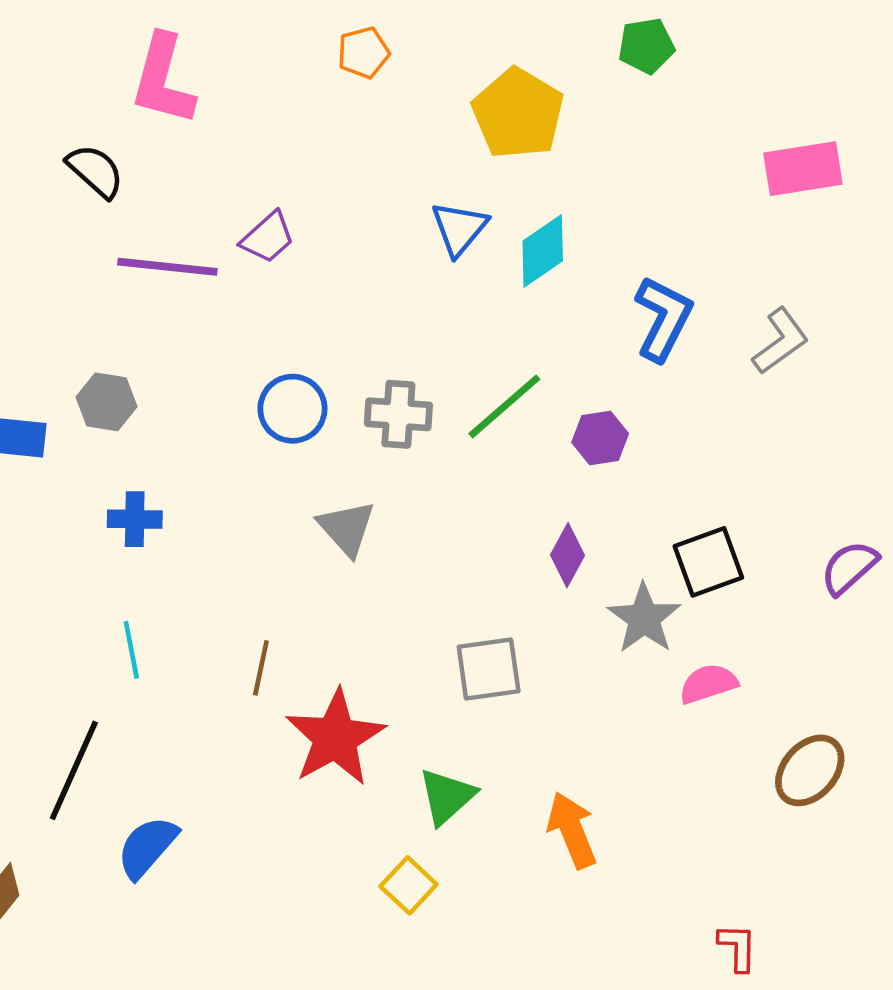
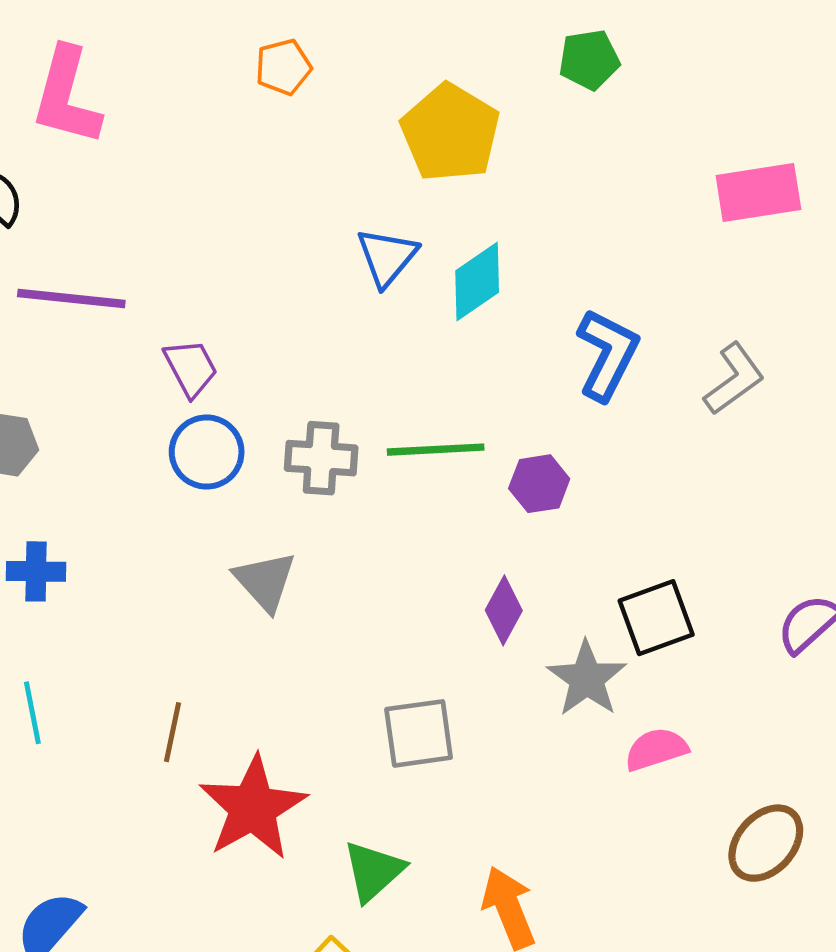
purple trapezoid: (268, 237) -> (191, 368), moved, turned -76
green line: (504, 406) -> (436, 450), turned 38

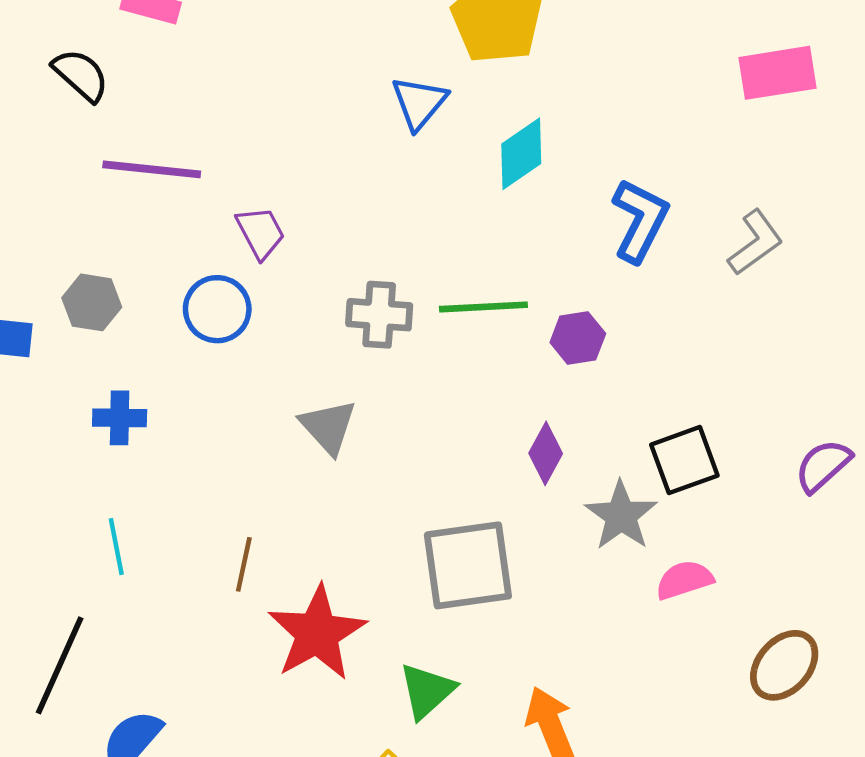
blue triangle: (387, 257) -> (419, 103), moved
blue circle: (207, 452) -> (217, 309), moved
gray square: (419, 733) -> (468, 565), size x1.4

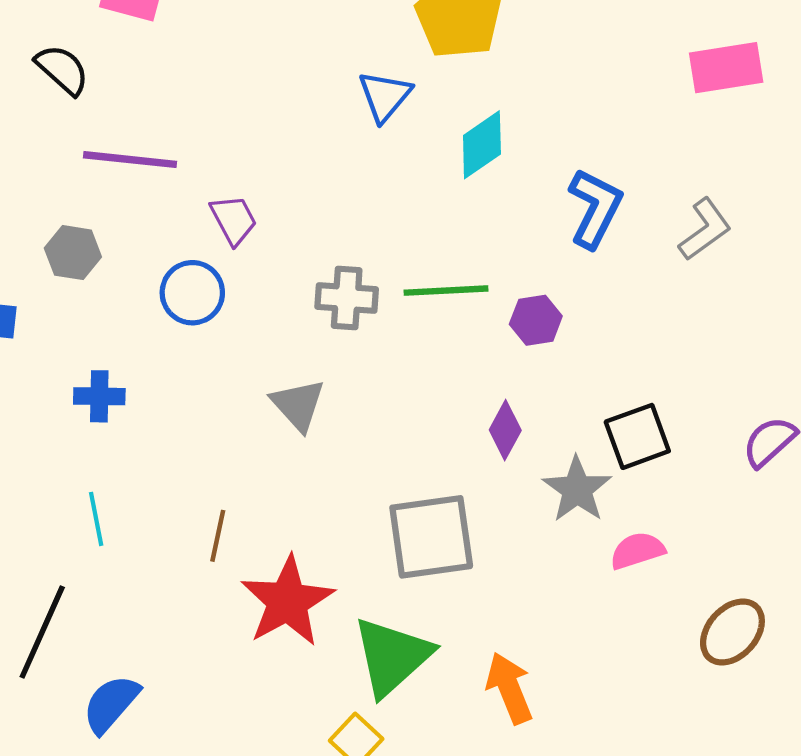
gray hexagon: (92, 302) -> (73, 253), moved
green triangle: (427, 691) -> (392, 656), size x1.5

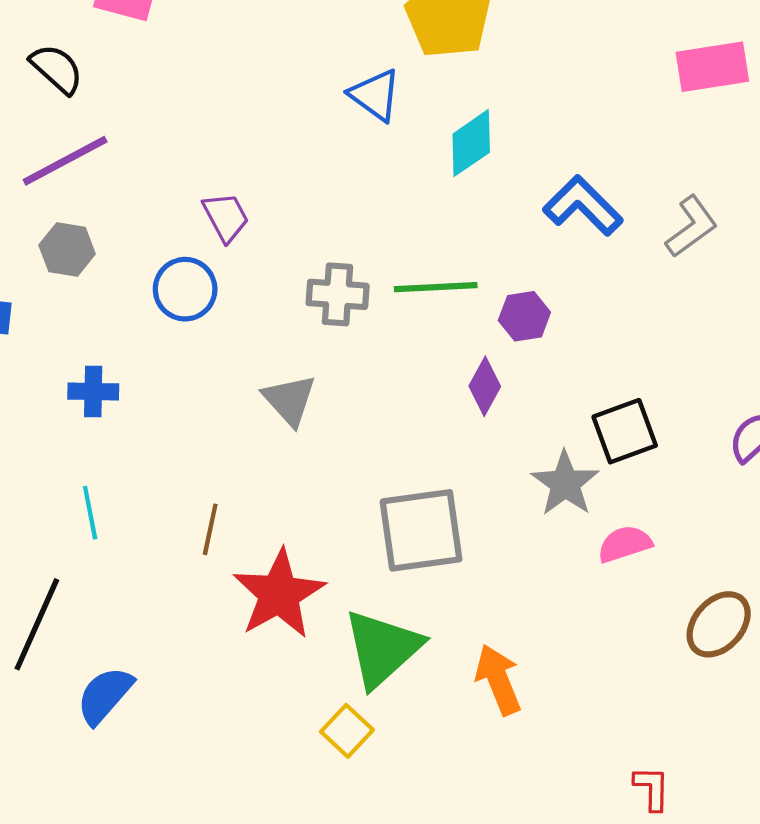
blue triangle: (385, 96) -> (375, 95), turned -34
purple line: (130, 160) -> (65, 161), moved, turned -34
blue L-shape: (595, 208) -> (583, 206), turned -72
purple diamond: (505, 430) -> (485, 386), moved

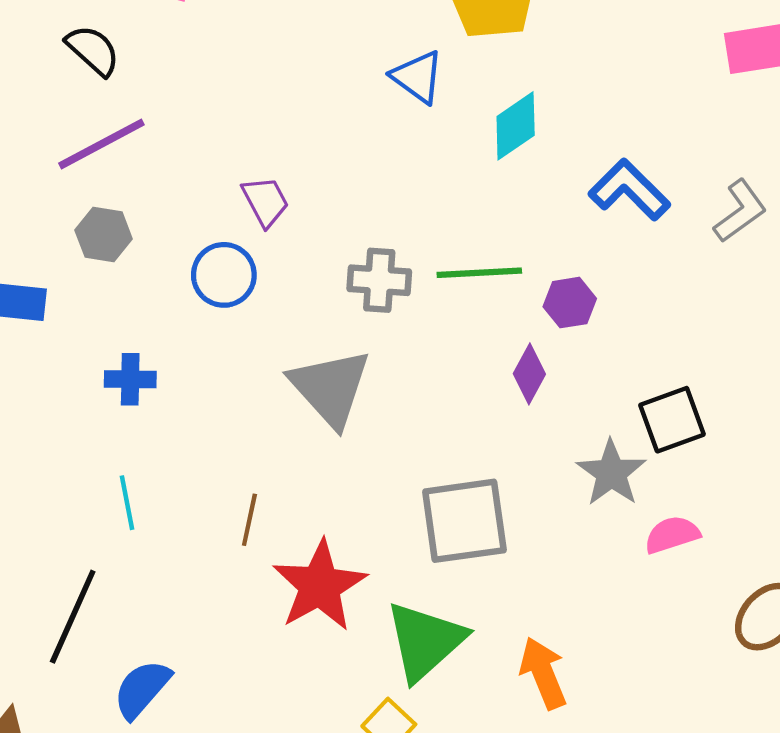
gray triangle: (289, 400) -> (330, 388), size x1.5

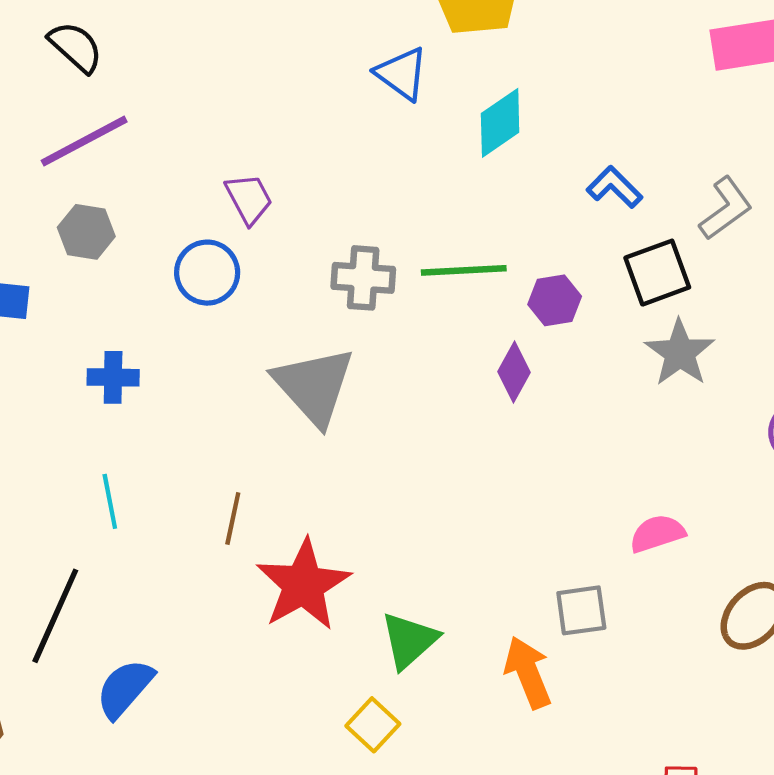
blue L-shape: (629, 190) -> (614, 187), size x0.7
black square: (672, 420) -> (657, 273), moved
gray star: (611, 473) -> (680, 353), moved
gray square: (464, 521) -> (581, 610), moved, size x0.6
green triangle: (425, 641) -> (409, 640), size x0.7

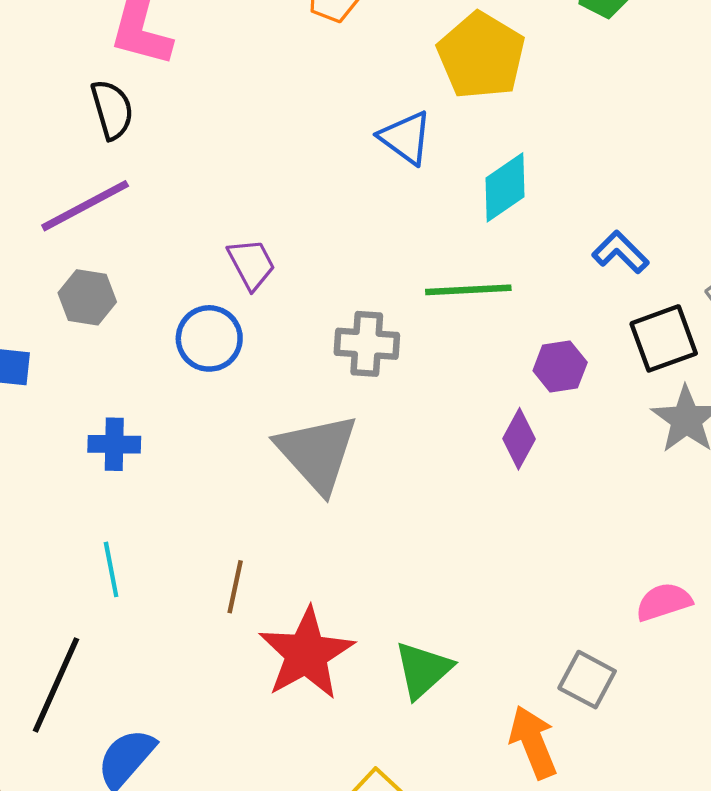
black semicircle: (76, 47) -> (112, 110), moved, turned 32
green line: (464, 270) -> (468, 290), moved
gray square: (581, 610) -> (587, 680), turned 36
green triangle: (409, 640) -> (423, 670), moved

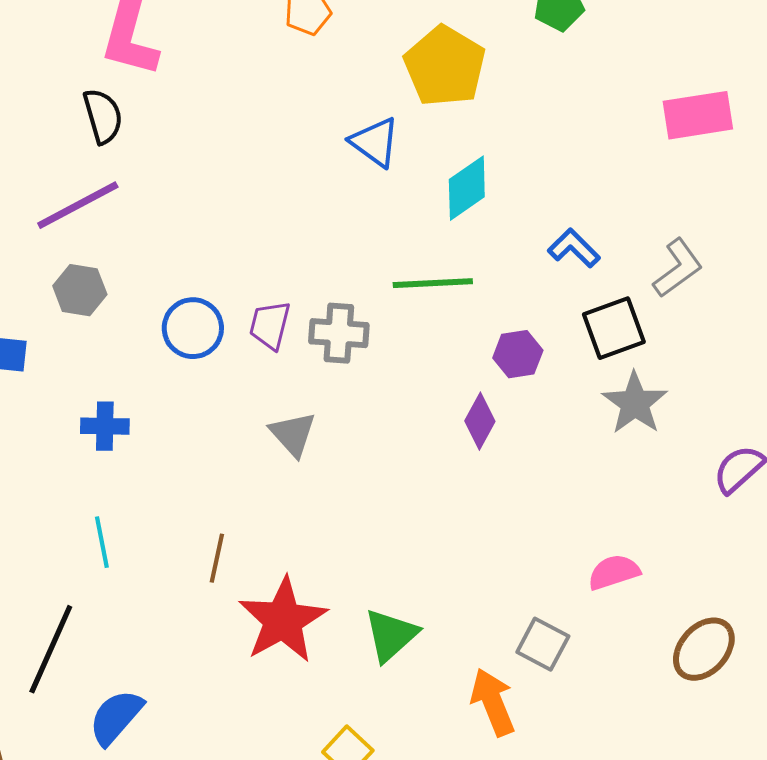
purple trapezoid: (251, 264) -> (270, 325), moved, turned -138
gray triangle: (317, 453) -> (293, 434), size x0.6

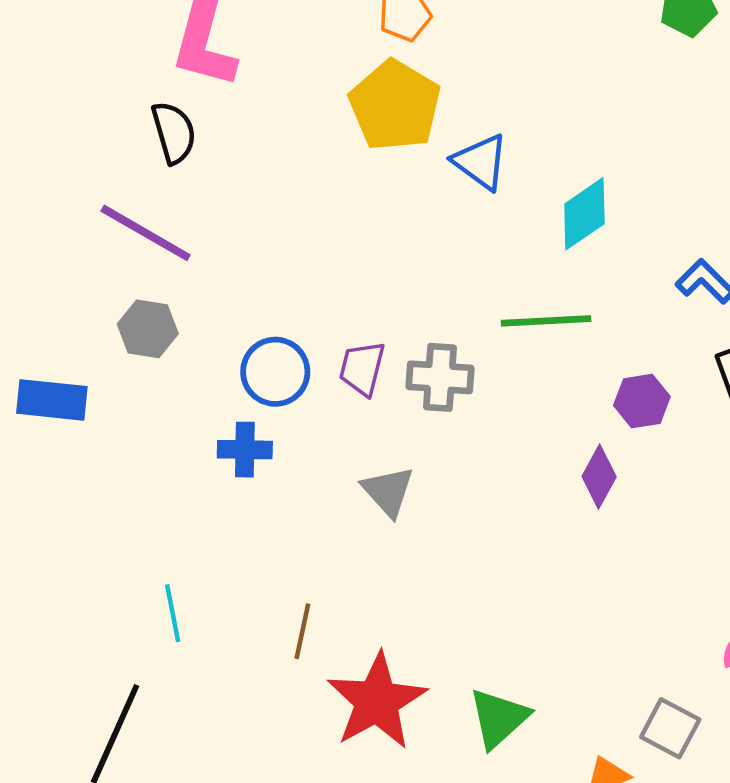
yellow pentagon: (445, 66) -> (395, 105), moved
purple line: (78, 205) -> (146, 233), turned 58
blue cross: (105, 426) -> (245, 450), moved

